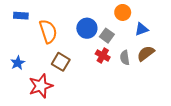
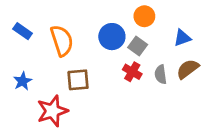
orange circle: (123, 12) -> (144, 16), moved
blue rectangle: (21, 16) -> (23, 31), moved, turned 32
brown square: (61, 62) -> (78, 80), turned -36

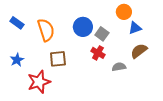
orange circle: (144, 16) -> (124, 12), moved
gray semicircle: (161, 74) -> (119, 67), moved, turned 88

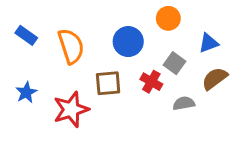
orange circle: (124, 12) -> (168, 18), moved
gray square: (102, 34) -> (175, 63), moved
brown square: (58, 59) -> (108, 83), moved
red star: (39, 82) -> (71, 109), moved

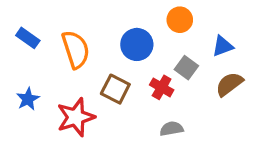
brown square: (108, 83) -> (115, 89), turned 32
gray semicircle: (184, 103) -> (172, 129), moved

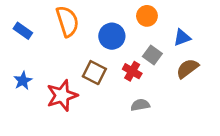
orange semicircle: (76, 49) -> (67, 21), moved

